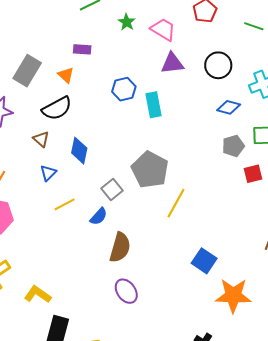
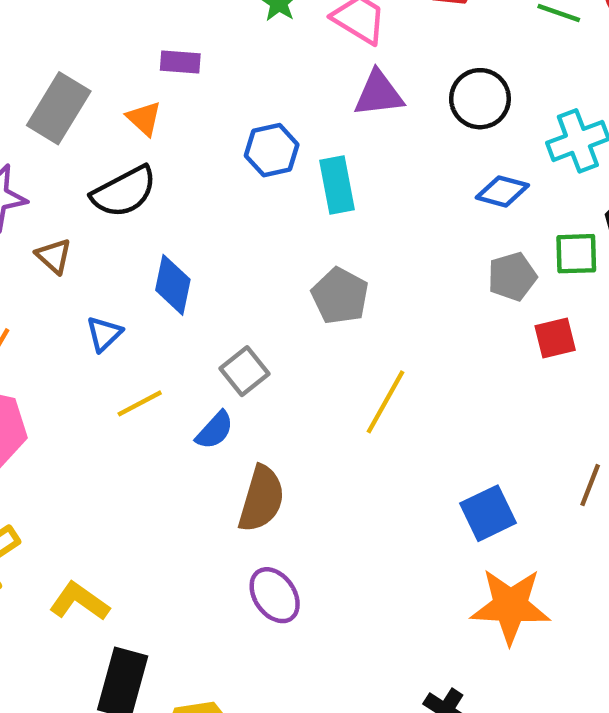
brown triangle: (41, 139) -> (54, 256), moved
gray pentagon: (150, 170) -> (340, 296), moved, size x0.7
blue square: (204, 261) -> (488, 513), moved, turned 30

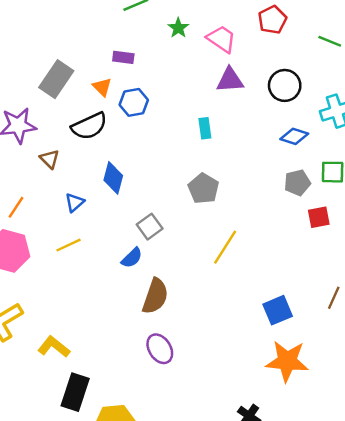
blue hexagon: (272, 150) -> (134, 102), moved
cyan rectangle: (337, 185) -> (205, 128), size x0.7
yellow line: (140, 403) -> (69, 245), moved

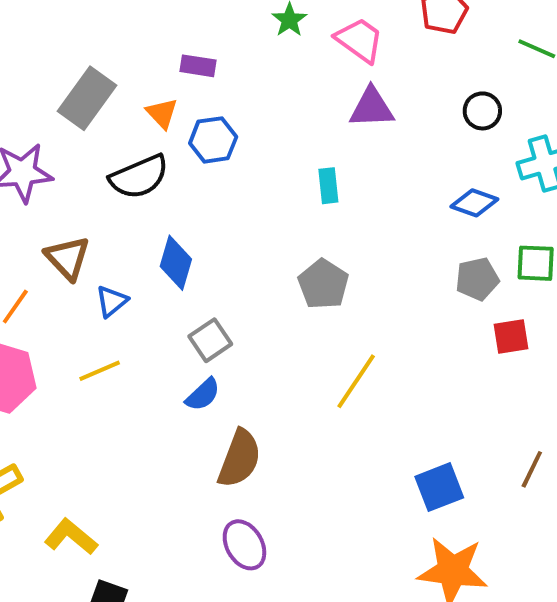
black circle: (285, 85) -> (482, 111), moved, size x0.7
brown triangle: (50, 159) -> (67, 258), moved, size x1.4
gray square: (150, 227) -> (210, 340), moved

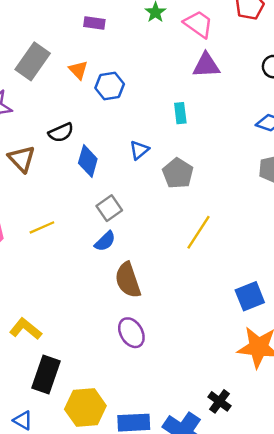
purple rectangle: (198, 66) -> (94, 23), moved
black semicircle: (139, 177) -> (61, 133), moved, size x0.7
blue triangle: (112, 301) -> (139, 150), moved
brown semicircle: (239, 459) -> (128, 280), turned 141

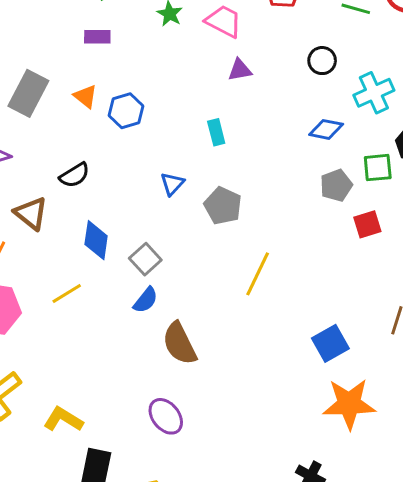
purple triangle: (206, 65) -> (240, 70), size x0.7
blue diamond: (88, 161) -> (96, 240), moved
purple ellipse: (131, 333) -> (166, 416), moved

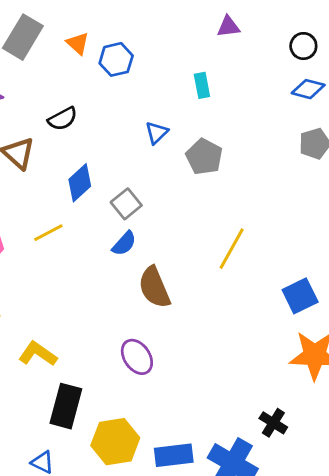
black circle: (322, 61) -> (303, 46), moved
blue diamond: (96, 240) -> (80, 183), turned 36
yellow line: (258, 274) -> (232, 249), moved

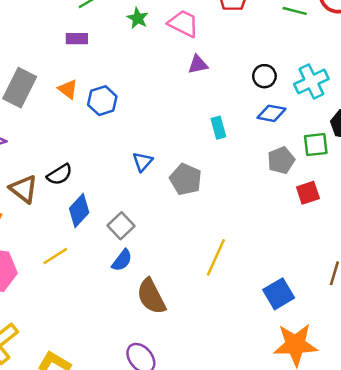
cyan rectangle: (202, 85) -> (218, 128), moved
black semicircle: (63, 119) -> (60, 174), moved

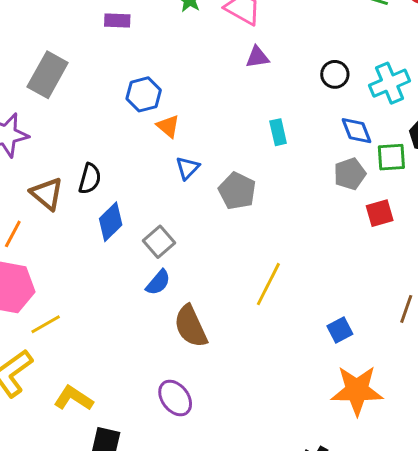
orange triangle: (68, 89) -> (168, 126), moved
blue diamond: (272, 113) -> (356, 131), moved, turned 56
black semicircle: (60, 174) -> (90, 179), turned -45
yellow line: (55, 256) -> (46, 324), moved
blue square: (279, 294) -> (340, 330), size x0.7

